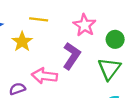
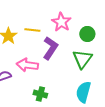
yellow line: (39, 19) -> (32, 30), moved

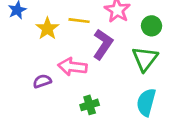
green cross: (40, 94) -> (90, 105), turned -32

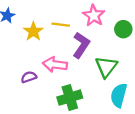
green triangle: (145, 59) -> (106, 67), moved
green cross: (90, 105) -> (70, 98), size x1.5

